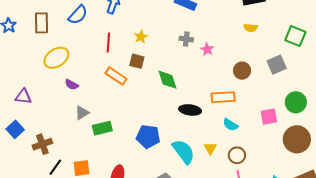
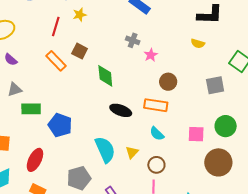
yellow star: (141, 37) -> (80, 15), moved
brown circle: (242, 71) -> (168, 82), moved
blue pentagon: (148, 136) -> (60, 125), moved

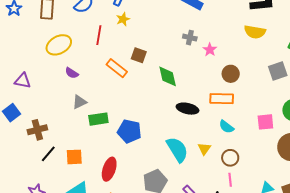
yellow star: (80, 15) -> (123, 19), moved
red line: (56, 27) -> (99, 35), moved
yellow semicircle: (198, 43) -> (255, 32), size x1.5

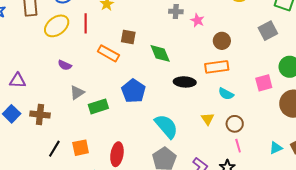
yellow ellipse: (59, 45) -> (57, 26), moved
brown cross: (37, 130) -> (40, 115), moved, turned 30
blue pentagon: (129, 131) -> (133, 91), moved, turned 30
cyan semicircle: (177, 149) -> (166, 126), moved

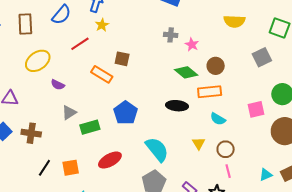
red line: (86, 23) -> (80, 44), turned 54
yellow ellipse: (57, 26) -> (38, 61), moved
green diamond: (160, 53) -> (186, 72), moved, turned -30
red ellipse: (117, 154) -> (110, 160), moved, turned 50

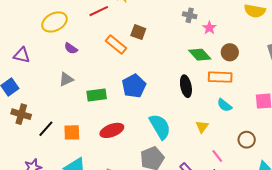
black ellipse: (177, 106) -> (186, 86), turned 65
gray triangle: (69, 113) -> (66, 79), moved
brown cross: (31, 133) -> (21, 114), moved
brown circle: (226, 149) -> (247, 140), moved
pink line: (228, 171) -> (217, 156), moved, turned -32

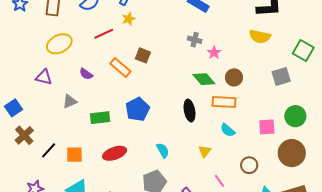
purple semicircle: (71, 48) -> (86, 74), moved
purple triangle: (22, 55) -> (44, 77), moved
brown cross: (21, 114) -> (24, 135), turned 30
cyan semicircle: (160, 127) -> (163, 150), size x0.6

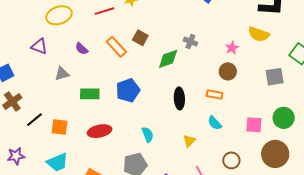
gray cross: (195, 40) -> (190, 42), moved
pink star: (214, 53) -> (232, 48), moved
green diamond: (204, 79) -> (168, 59), moved, turned -75
orange rectangle: (224, 102) -> (215, 95), size x0.7

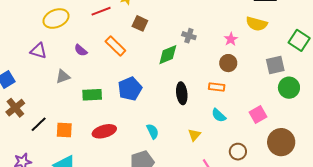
brown square: (140, 38) -> (140, 23), moved
green circle: (284, 118) -> (289, 88), moved
pink square: (254, 125) -> (258, 114), turned -30

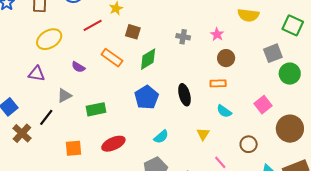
pink star: (231, 39) -> (217, 34), moved
green diamond: (168, 55) -> (148, 59), moved
blue pentagon: (130, 89) -> (147, 97), moved
black line: (39, 124) -> (46, 117), moved
cyan semicircle: (153, 131) -> (161, 137), turned 84

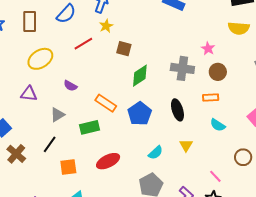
gray cross: (183, 37) -> (182, 68), moved, size x1.6
orange rectangle: (112, 58) -> (106, 103), moved
black line: (46, 117) -> (50, 144), moved
yellow triangle: (203, 134) -> (186, 145), moved

